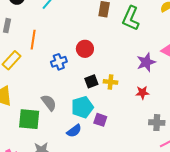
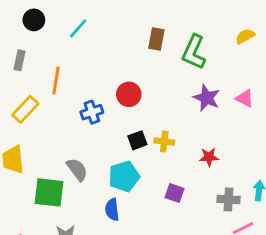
purple star: (146, 62) -> (207, 98), moved, turned -30
purple square: (100, 120) -> (175, 193), moved
blue semicircle: (74, 131) -> (112, 210), turned 119

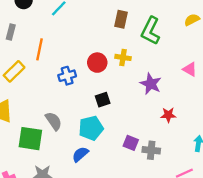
purple star: (207, 98) -> (151, 84), moved
yellow cross: (164, 141) -> (123, 57), moved
red star: (209, 157) -> (168, 115), moved
gray cross: (229, 199) -> (151, 150), moved
blue semicircle: (112, 210) -> (80, 154), turned 54

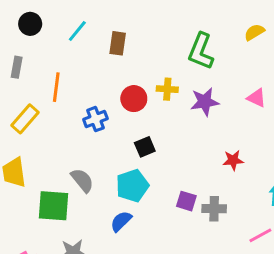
brown rectangle: (121, 19) -> (118, 43), moved
purple star: (151, 84) -> (205, 102), moved, turned -30

